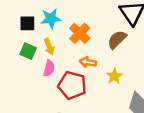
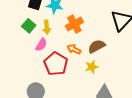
brown semicircle: (117, 39) -> (97, 46), moved

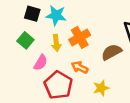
yellow arrow: (47, 27) -> (56, 43), moved
brown semicircle: (97, 46) -> (111, 52), moved

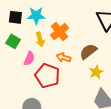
brown semicircle: (111, 52) -> (88, 51), moved
yellow star: (101, 88) -> (96, 72), moved

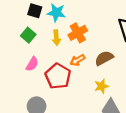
orange arrow: (63, 57) -> (78, 60), turned -56
pink semicircle: (29, 59) -> (32, 64), moved
yellow star: (96, 72) -> (101, 86), moved

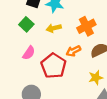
orange cross: (78, 33) -> (86, 26), moved
yellow arrow: (56, 38) -> (54, 28), turned 80

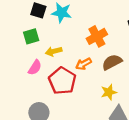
green square: (26, 24) -> (31, 36), turned 32
yellow arrow: (54, 28) -> (54, 51), moved

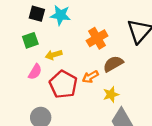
orange arrow: (84, 64) -> (90, 77), moved

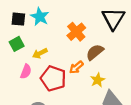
cyan star: (60, 15) -> (40, 17), turned 30

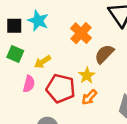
green square: (17, 44) -> (15, 54), turned -32
orange arrow: (76, 67) -> (89, 97), moved
yellow star: (98, 80) -> (87, 75), moved

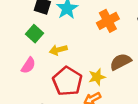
orange cross: (81, 33) -> (108, 21), moved
pink semicircle: (29, 84) -> (28, 65), moved

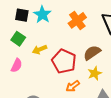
yellow star: (97, 77) -> (95, 73), moved
red pentagon: (67, 81) -> (64, 61), moved

